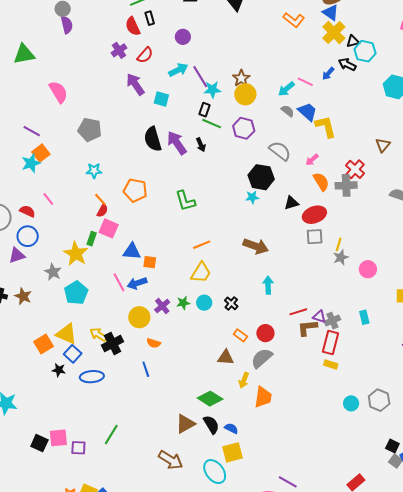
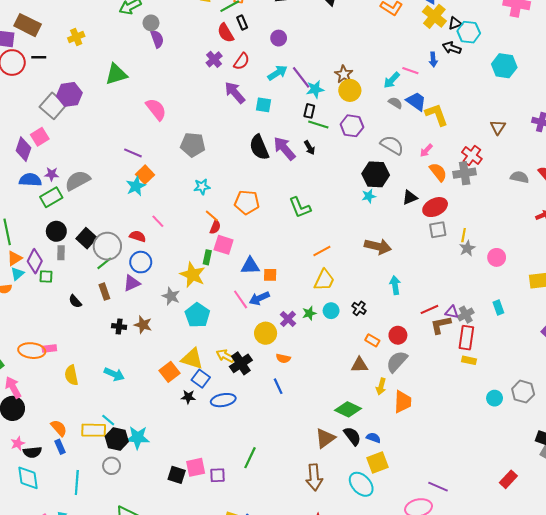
blue arrow: (328, 74) -> (433, 59), turned -40
brown arrow: (171, 460) -> (314, 477), turned 60

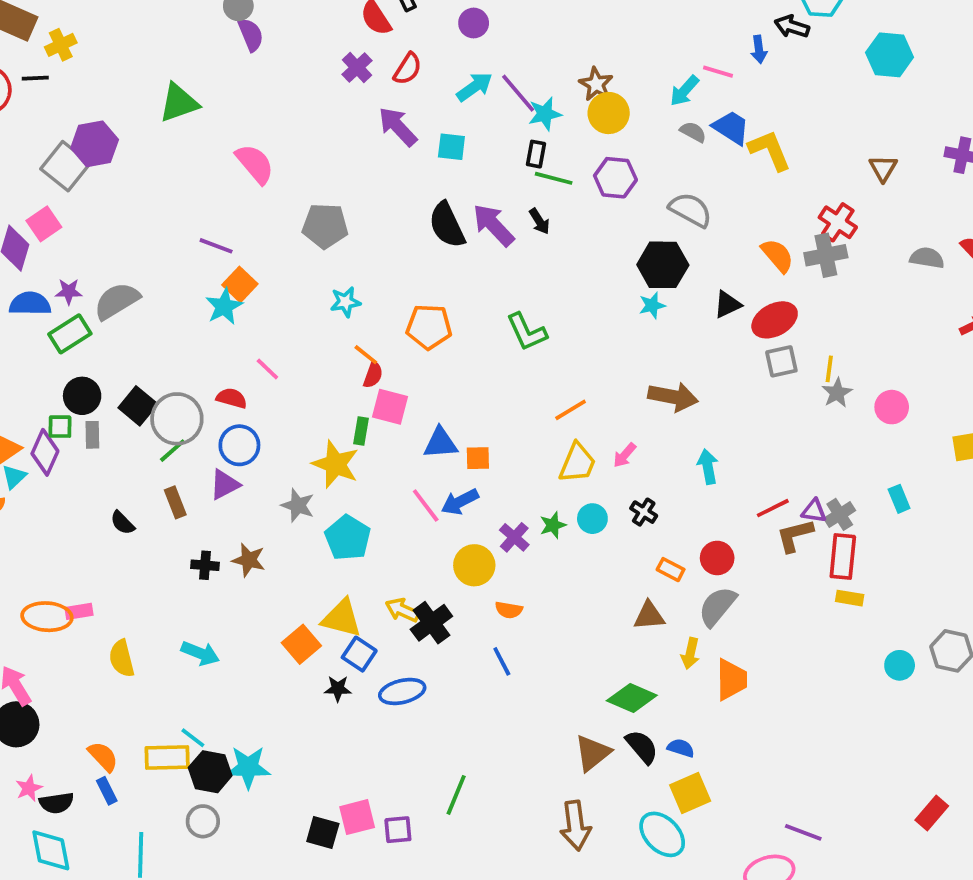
yellow cross: (76, 37) -> (61, 45), moved
pink arrow: (426, 150) -> (625, 455), moved
green square: (46, 277) -> (60, 427), moved

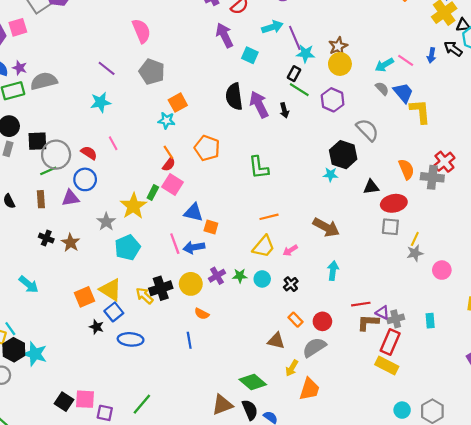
gray pentagon: (325, 226) -> (152, 72), moved
orange square: (240, 284) -> (178, 103), moved
black square: (138, 406) -> (37, 141), turned 30
yellow rectangle: (850, 598) -> (387, 365), size x1.5
black cross: (431, 623) -> (161, 288), moved

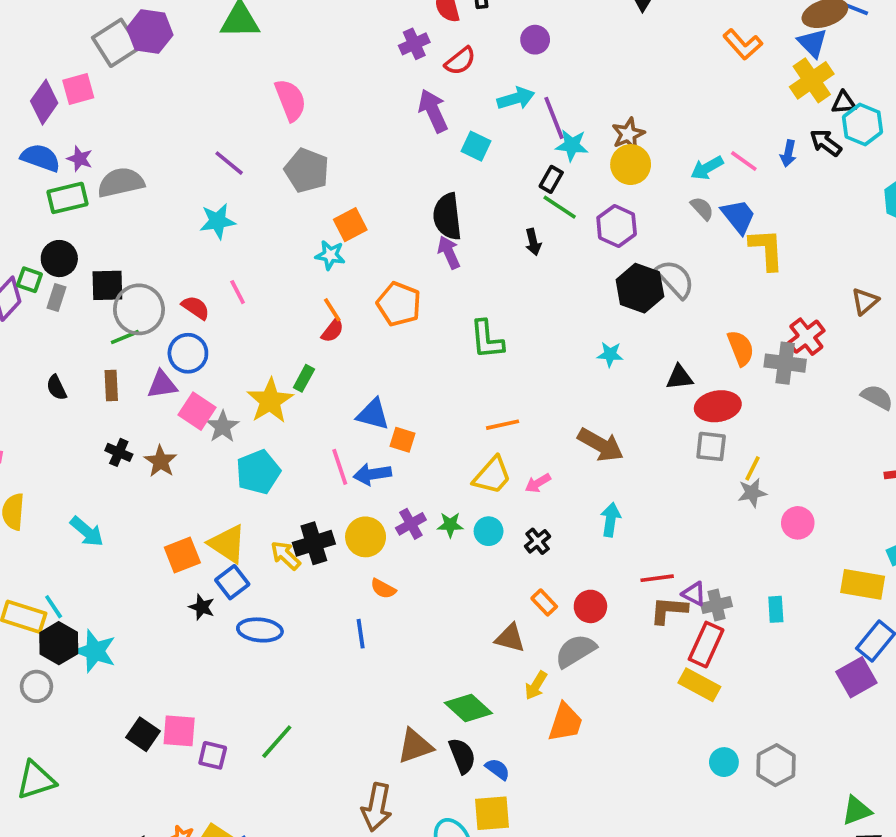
purple arrow: (259, 104) -> (449, 252), moved, size x0.7
black hexagon: (343, 155) -> (640, 288), moved
pink square: (172, 184) -> (197, 411), moved

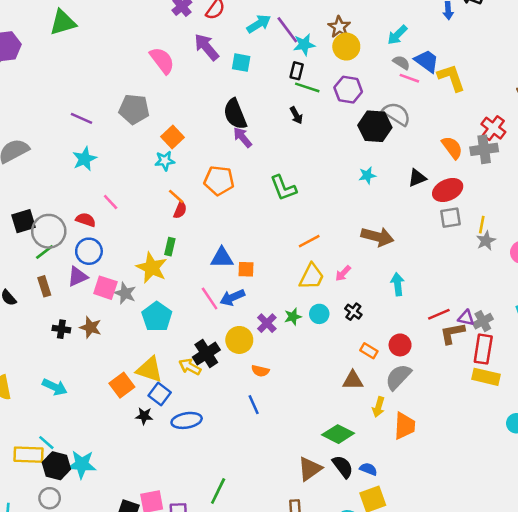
pink semicircle: (290, 100) -> (162, 61), moved
pink line: (744, 161) -> (409, 78), moved

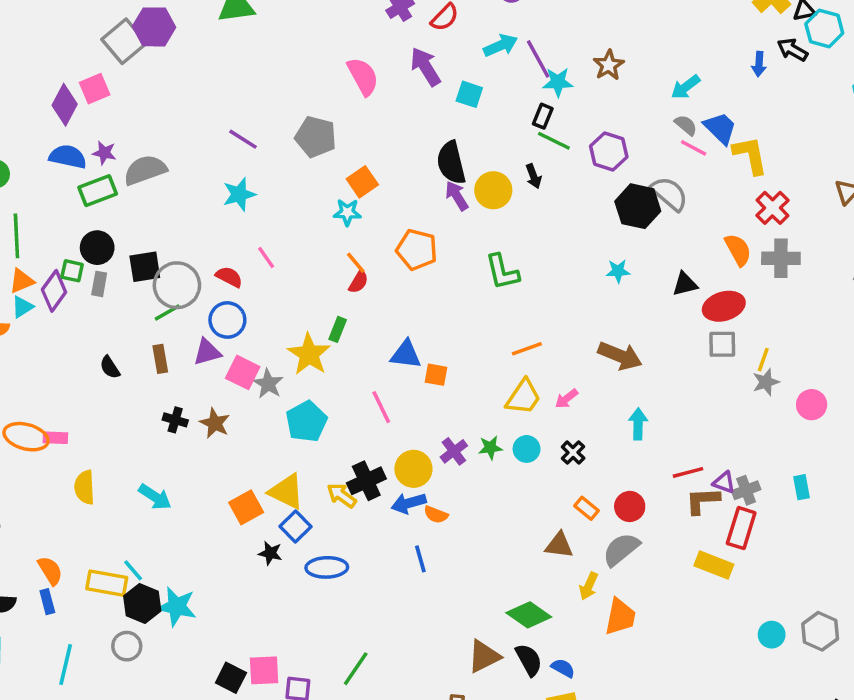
yellow circle: (346, 47) -> (493, 190), moved
red cross: (493, 128) -> (772, 208), moved
blue arrow: (232, 297) -> (409, 503), moved
yellow rectangle: (486, 377) -> (714, 565), moved

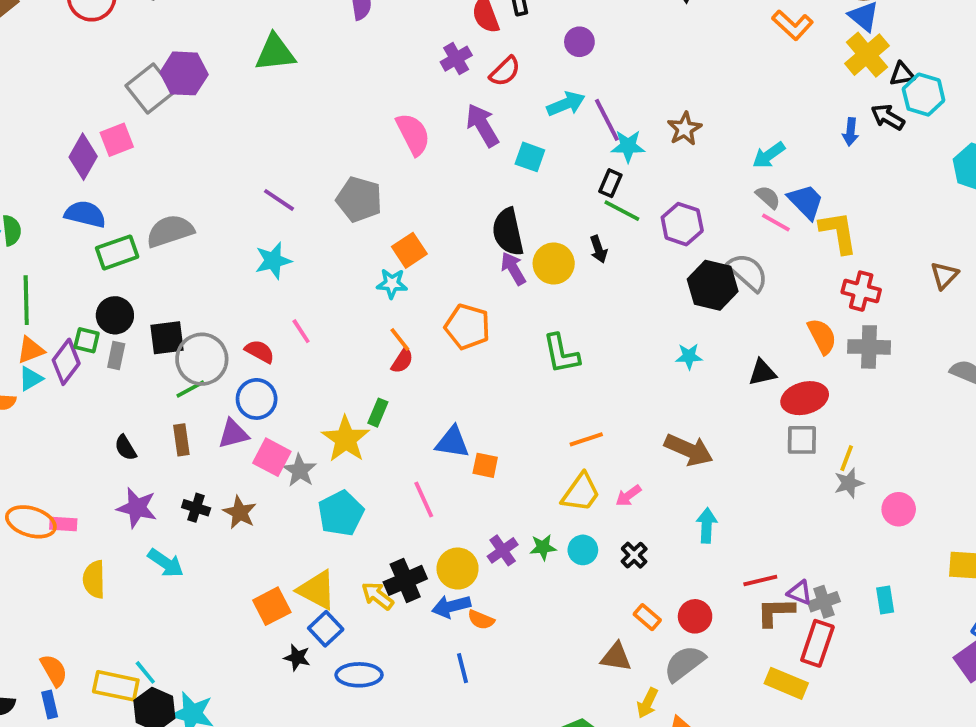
purple star: (104, 153) -> (137, 508), moved, size x1.5
red cross: (772, 208) -> (861, 291), turned -32
cyan arrow: (155, 497) -> (166, 563), moved

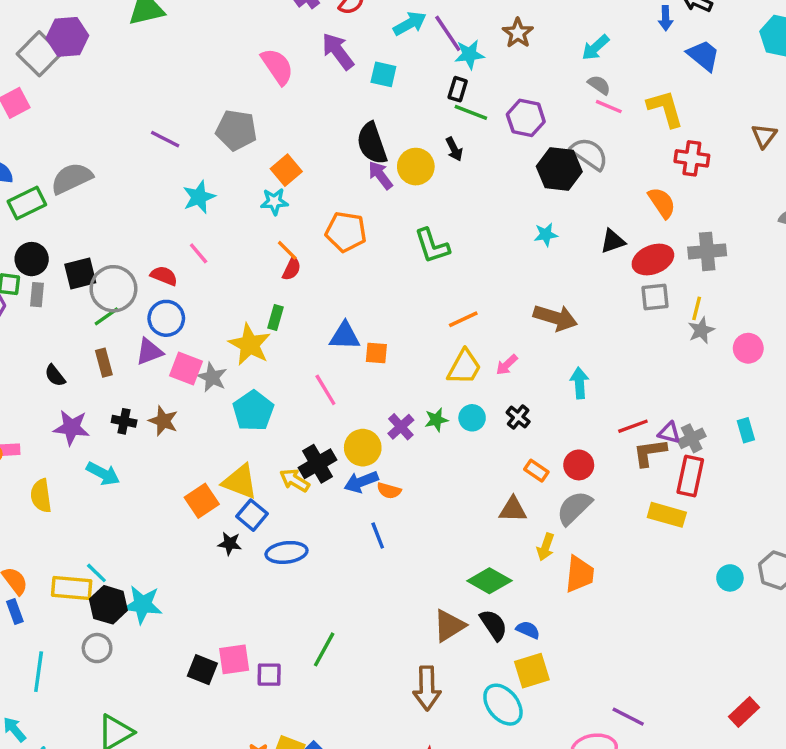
blue trapezoid: (806, 202) -> (703, 55), moved
cyan star: (273, 261) -> (199, 197), moved
gray cross: (869, 347) -> (707, 251), moved

